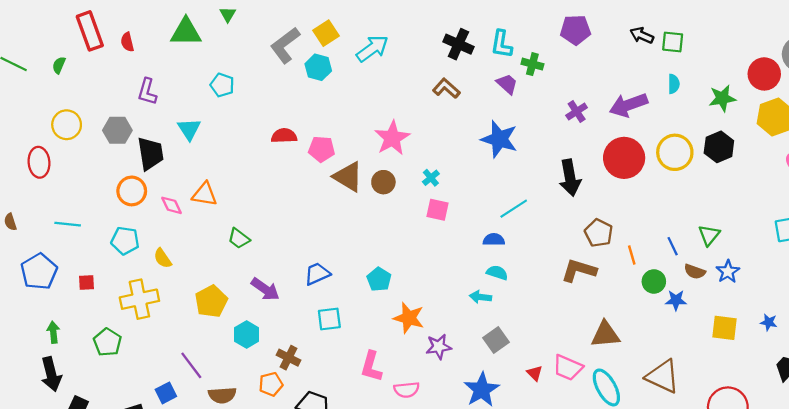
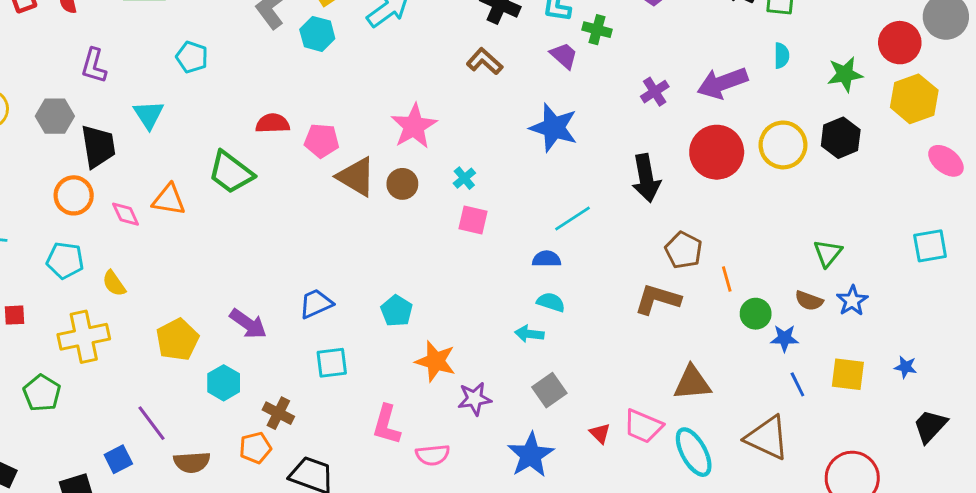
green trapezoid: (239, 238) -> (231, 172), moved, size x1.6
blue line: (673, 246) -> (797, 384), moved

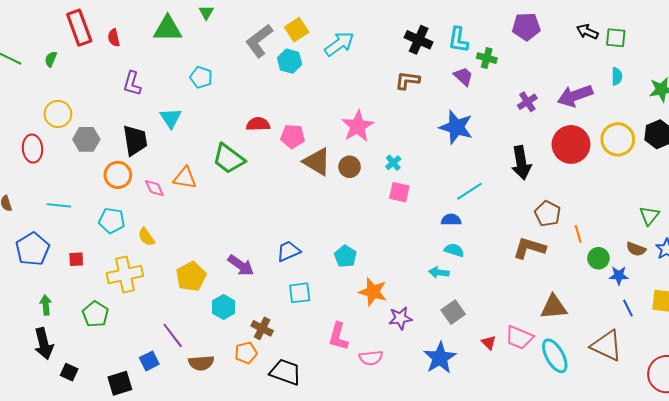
brown L-shape: (485, 61) -> (407, 80), turned -35
gray hexagon: (55, 116) -> (86, 139), moved

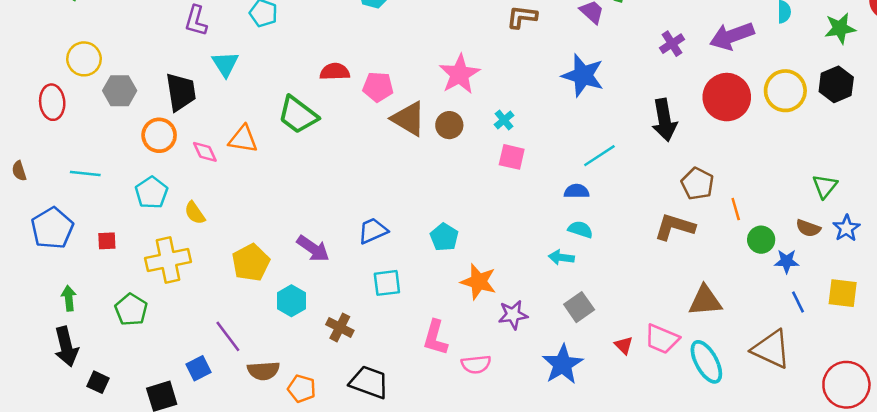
purple L-shape: (132, 83) -> (196, 21), moved
cyan pentagon: (112, 221) -> (151, 193), turned 30
orange pentagon: (246, 353) -> (302, 389), moved, turned 30

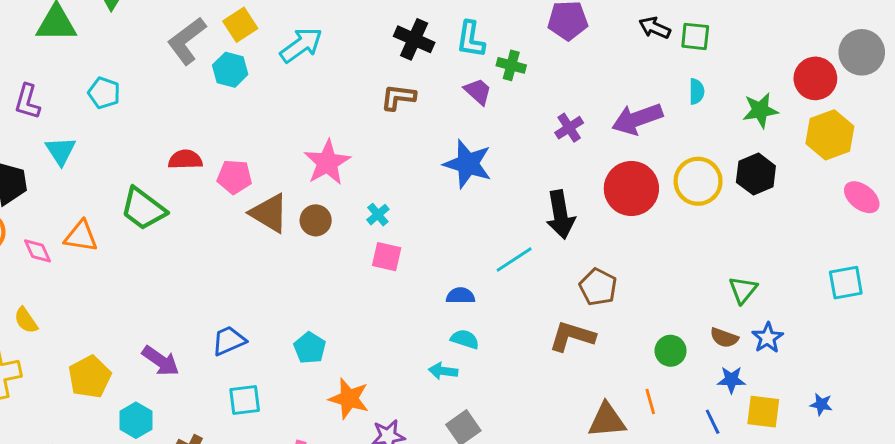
cyan line: (599, 156) -> (514, 259), moved
orange line: (736, 209) -> (650, 401), moved
blue star: (787, 261) -> (731, 380), moved

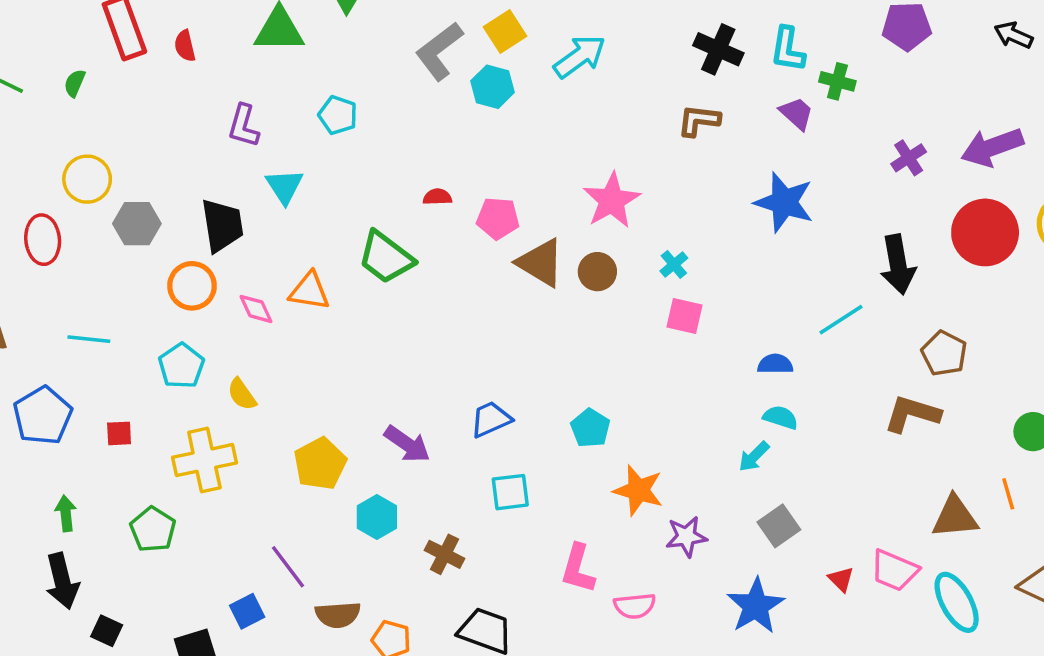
red semicircle: (185, 160) -> (437, 197), size x0.7
cyan arrow: (443, 371) -> (754, 457), turned -52

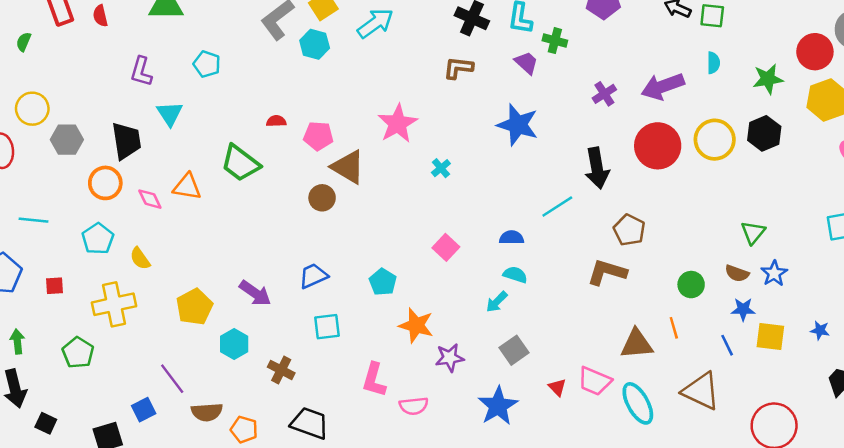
brown circle: (597, 272) -> (322, 198), moved
pink square: (685, 316) -> (446, 247), moved, turned 30

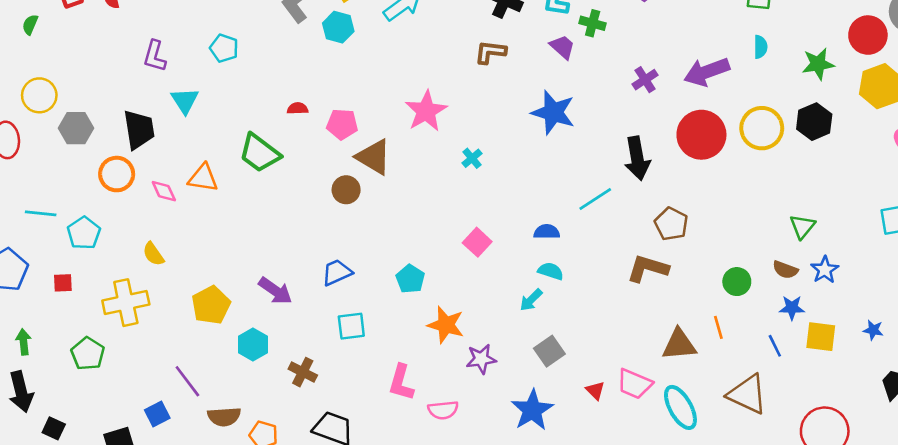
cyan pentagon: (98, 239) -> (84, 233), moved

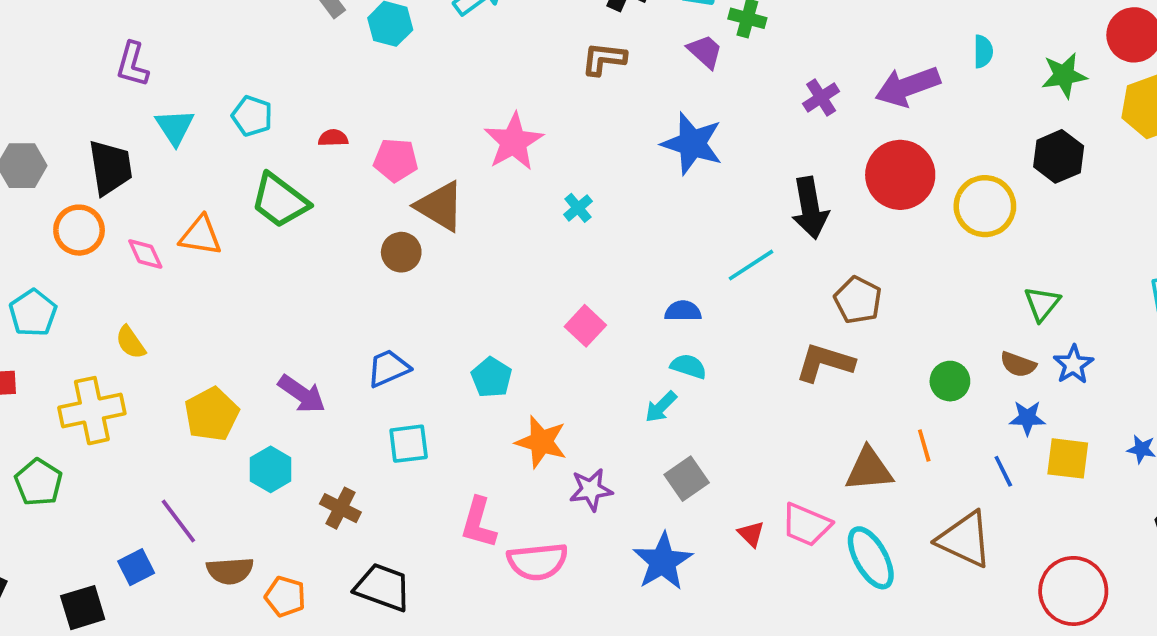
cyan pentagon: (224, 48) -> (252, 116), moved
yellow circle: (762, 128) -> (985, 206), moved
pink semicircle: (443, 410) -> (537, 561), size x1.4

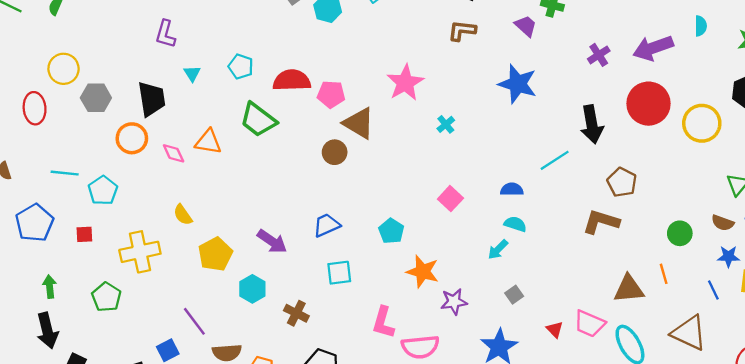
cyan triangle: (175, 127) -> (192, 73), size x0.7
red semicircle: (333, 138) -> (292, 80), size x2.0
yellow semicircle: (131, 342) -> (183, 215), moved
gray square: (687, 479) -> (514, 295), size x0.7

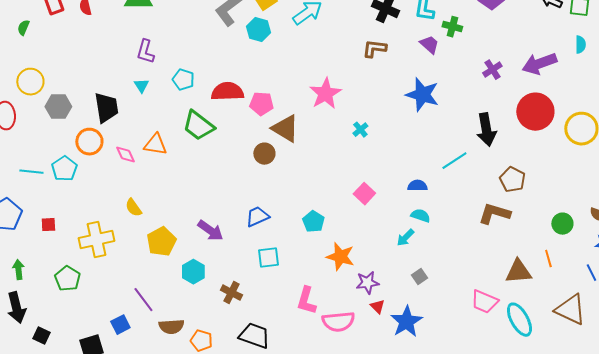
purple L-shape: (165, 34) -> (145, 52), moved
cyan pentagon: (103, 190) -> (64, 169), moved
red triangle: (555, 329) -> (377, 307), moved

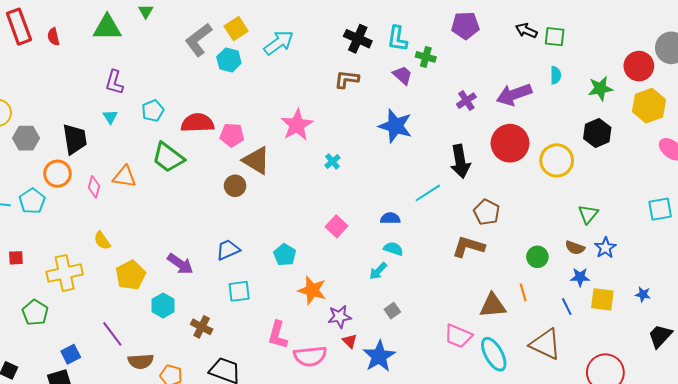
cyan pentagon: (183, 80) -> (153, 111), turned 30
pink diamond: (125, 155) -> (94, 187), turned 40
blue square: (120, 325) -> (71, 354), moved

